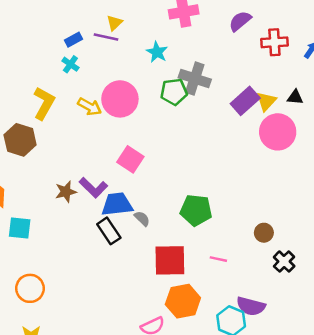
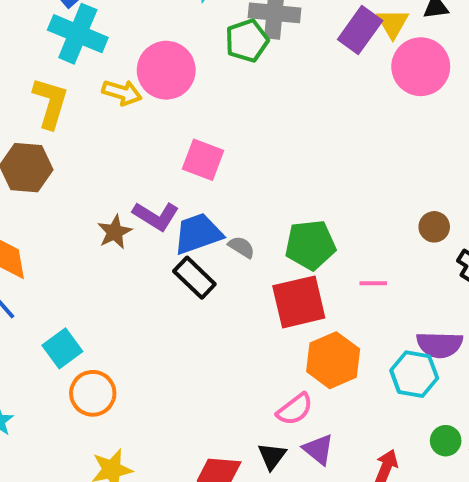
cyan cross: (70, 64) -> (78, 34), size x2.0
green pentagon: (196, 210) -> (310, 245), moved
cyan square: (20, 228) -> (62, 348), moved, turned -30

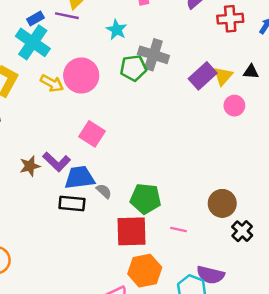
pink circle: (421, 67) -> (234, 106), size x0.6
brown circle: (434, 227) -> (222, 203), size x1.5
black rectangle: (194, 278) -> (72, 204), turned -50

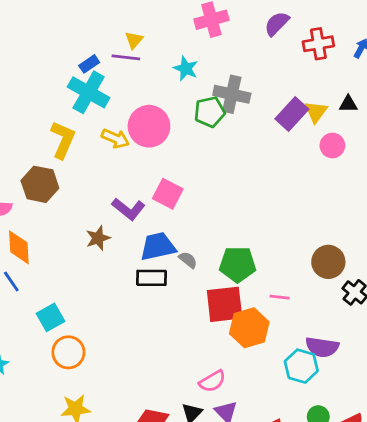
purple L-shape: (57, 162) -> (128, 209), moved
orange hexagon: (145, 271) -> (249, 328), moved

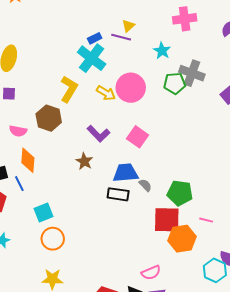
purple L-shape: (128, 209) -> (98, 134), moved
brown star: (98, 238) -> (84, 161), turned -30

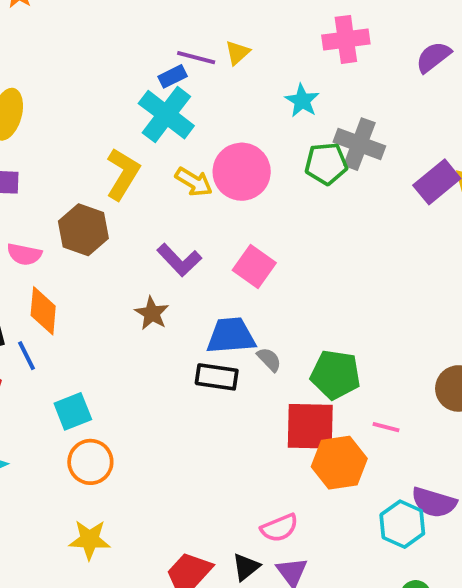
purple line: (121, 37) -> (196, 58), moved

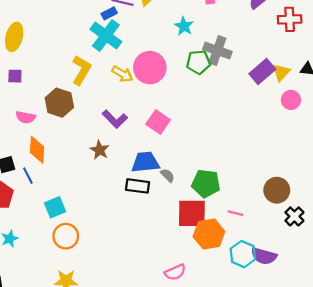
cyan hexagon: (402, 524) -> (243, 254), moved

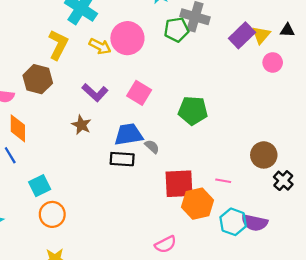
green pentagon: (206, 184) -> (193, 111), moved

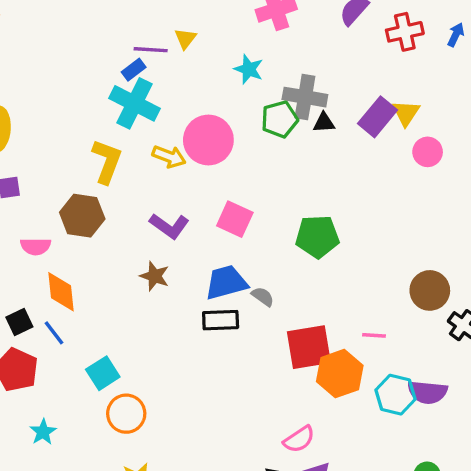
black triangle: (287, 30) -> (324, 123), moved

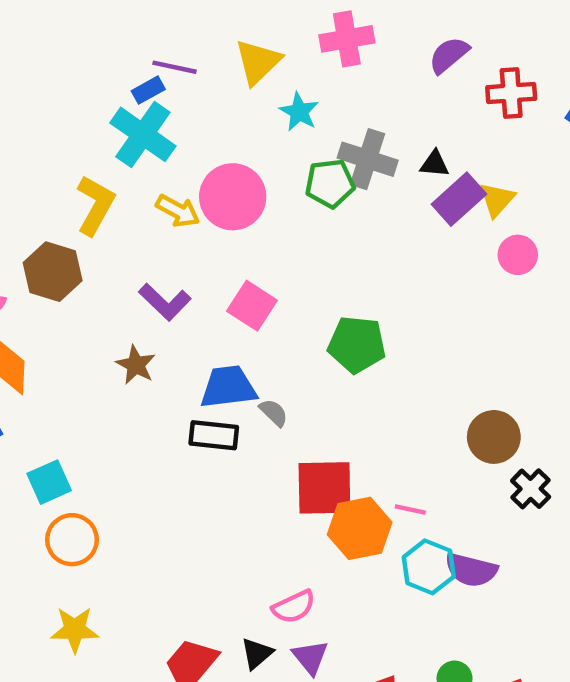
yellow triangle: (185, 39) -> (258, 62), moved, size x1.6
black triangle: (324, 123) -> (434, 164), moved
pink line: (374, 335) -> (410, 510), moved

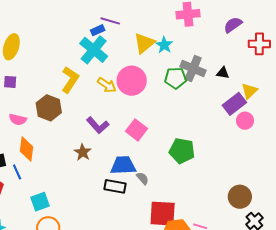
yellow triangle: (258, 62) -> (144, 43), moved
purple rectangle: (459, 199) -> (234, 104), moved
pink circle: (518, 255) -> (245, 121), moved

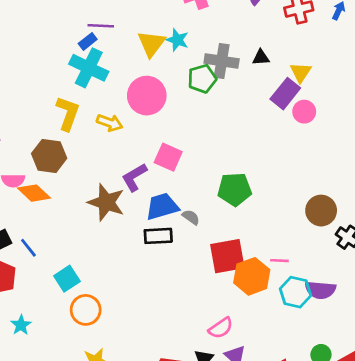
yellow arrow: (107, 85) -> (110, 123), moved
purple L-shape: (98, 125) -> (134, 177), moved, turned 115
orange diamond: (27, 149) -> (34, 193), moved, turned -40
green pentagon: (182, 151) -> (235, 189), moved
brown star: (83, 152) -> (106, 202), size x1.6

